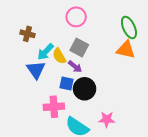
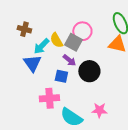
pink circle: (76, 17) -> (82, 31), moved
yellow semicircle: (59, 56) -> (56, 40), moved
black circle: (85, 89) -> (89, 71), moved

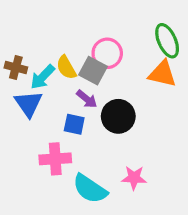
brown cross: (24, 29) -> (16, 67), moved

